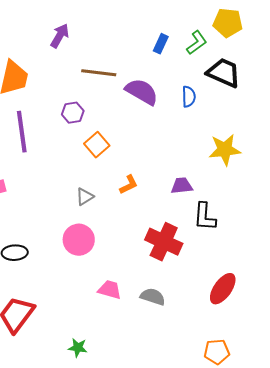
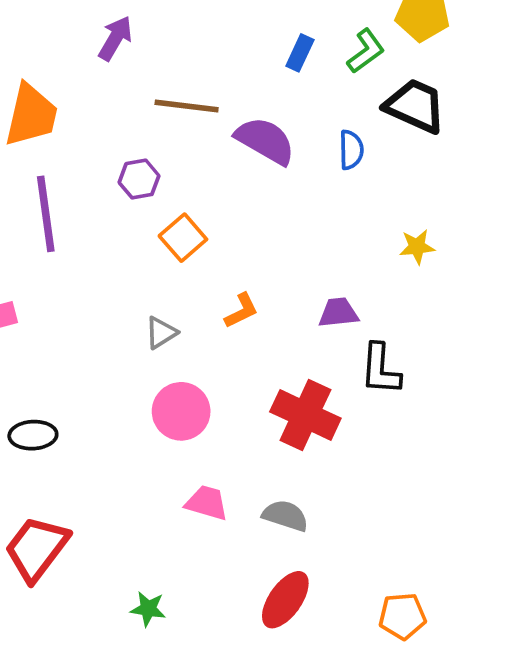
yellow star: (225, 150) -> (417, 247), size x0.6
pink circle: (79, 240) -> (181, 411), moved
red ellipse: (223, 289) -> (285, 600), moved

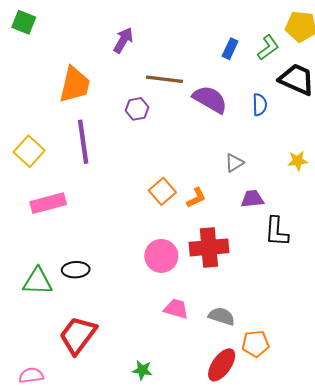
purple hexagon: (139, 179) -> (137, 109), moved
orange square: (183, 238) -> (162, 191), moved
gray triangle: (161, 333) -> (234, 163), moved
red cross: (305, 415) -> (209, 247), moved, turned -30
orange pentagon: (402, 616) -> (255, 344), moved

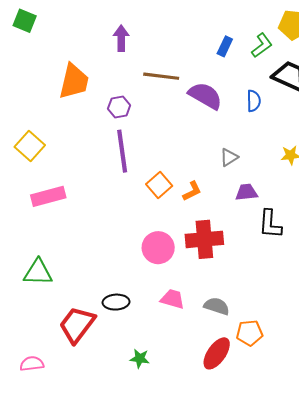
purple arrow: (123, 40) -> (121, 38), turned -30
purple hexagon: (137, 109) -> (119, 107), moved
purple line: (83, 142) -> (122, 151), moved
black ellipse: (76, 270) -> (116, 302), moved

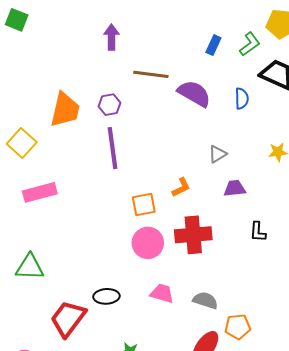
orange trapezoid: (74, 81) -> (65, 110), moved
orange square: (159, 185) -> (144, 205), moved, turned 30
black L-shape: (270, 224) -> (258, 232), moved, size x0.7

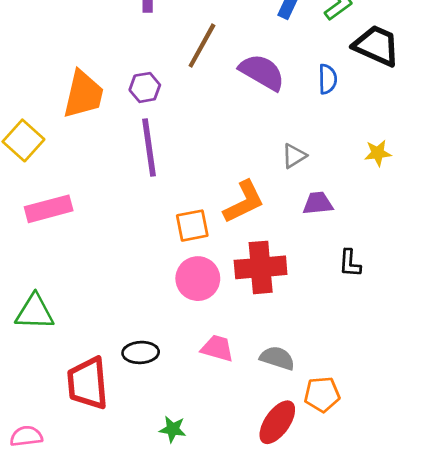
brown line: (151, 74) -> (202, 46), turned -68
orange L-shape: (181, 187) -> (244, 202), size x1.6
red trapezoid: (68, 319) -> (88, 383), turned -42

